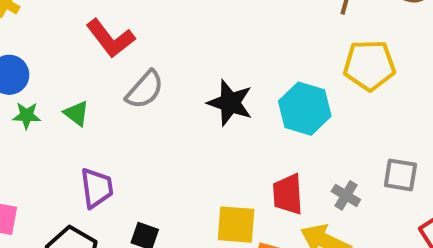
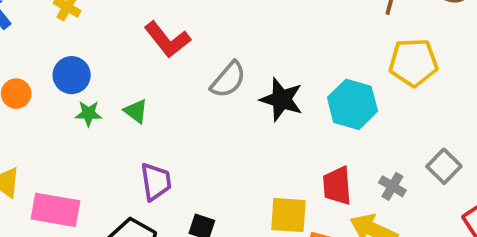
gray semicircle: (145, 90) -> (228, 80), moved
gray square: (400, 175) -> (444, 166), turned 36

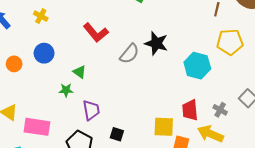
black star: (282, 99) -> (156, 43), moved
green star: (88, 114) -> (66, 90), moved

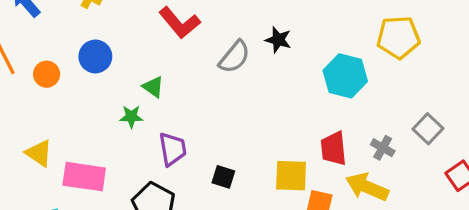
black star: (156, 43) -> (278, 40), size x0.7
black square: (117, 134) -> (223, 177), moved

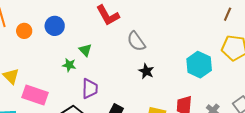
black star: (278, 40) -> (146, 71), moved
gray semicircle: (234, 57) -> (136, 41), turned 95

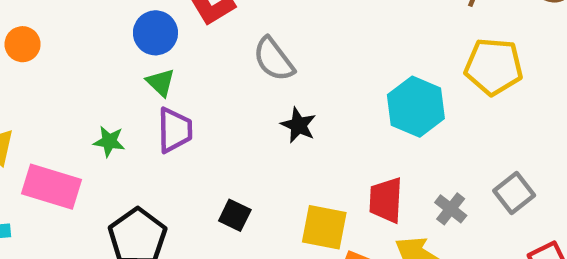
blue circle: (55, 26) -> (155, 33), moved
green star: (69, 65) -> (109, 141), moved
purple trapezoid: (90, 89) -> (175, 130), moved

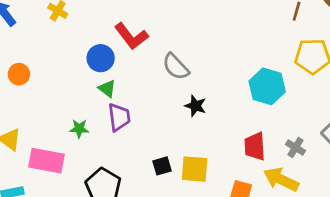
black square: (235, 215) -> (162, 166), turned -36
yellow square: (324, 227) -> (195, 169), moved

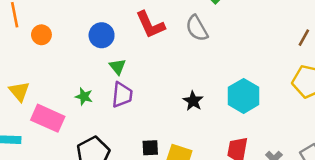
blue circle: (101, 58) -> (102, 35), moved
gray semicircle: (176, 67) -> (197, 28), moved
cyan hexagon: (267, 86) -> (244, 96), moved

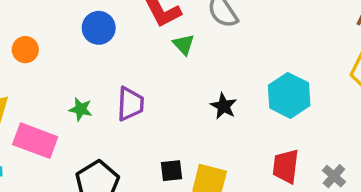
orange circle: (41, 35) -> (25, 50), moved
green triangle: (117, 67) -> (184, 45), moved

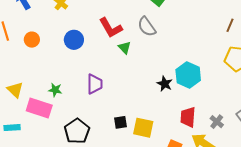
orange circle: (25, 50) -> (32, 40), moved
black star: (224, 106) -> (165, 84), moved
green star: (81, 109) -> (55, 90), moved

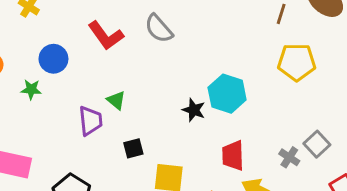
green triangle: (125, 48) -> (116, 100), moved
green star: (55, 90) -> (31, 89), moved
black square: (121, 122) -> (133, 148), moved
gray cross: (217, 122) -> (289, 157), moved

